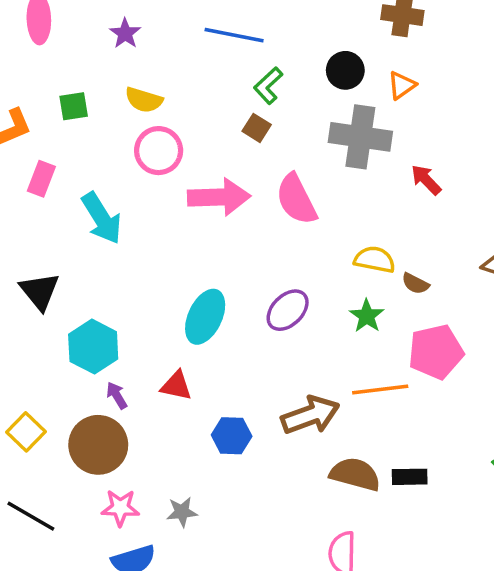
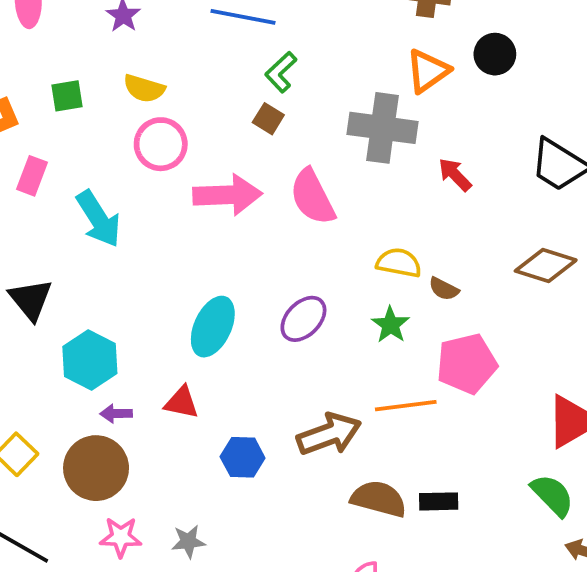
black circle: (345, 70) -> (495, 54), moved
orange triangle: (402, 85) -> (428, 71), size x1.4
purple arrow: (117, 395) -> (116, 414), turned -60

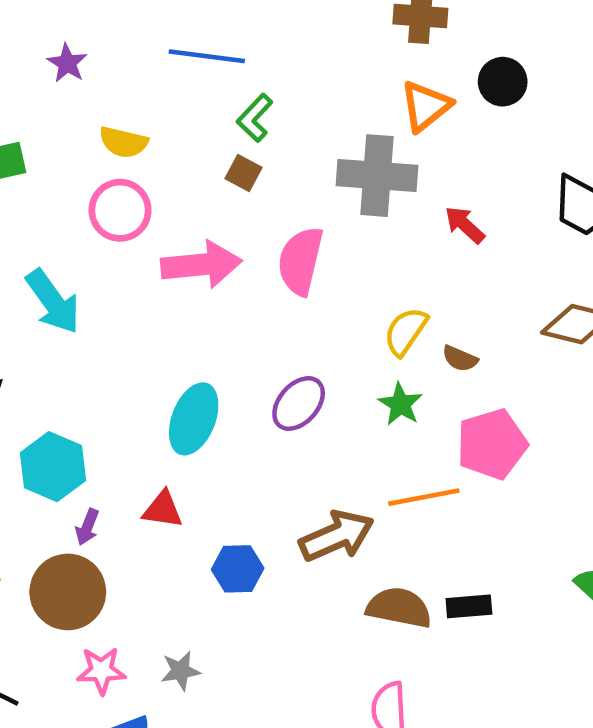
yellow semicircle: (144, 88) -> (123, 142), moved
pink semicircle: (312, 197) -> (300, 261), turned 44
yellow semicircle: (399, 263) -> (406, 331), turned -63
purple arrow: (116, 414) -> (87, 527), turned -64

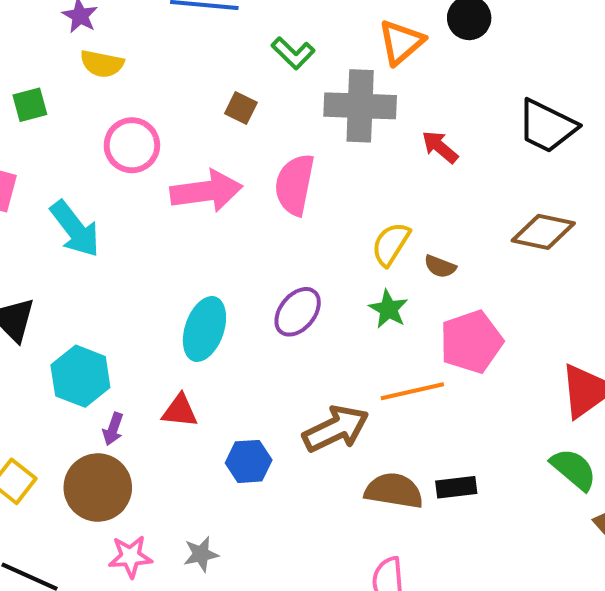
green L-shape: (255, 118) -> (293, 53), moved, turned -87
yellow semicircle: (123, 142) -> (102, 64), moved

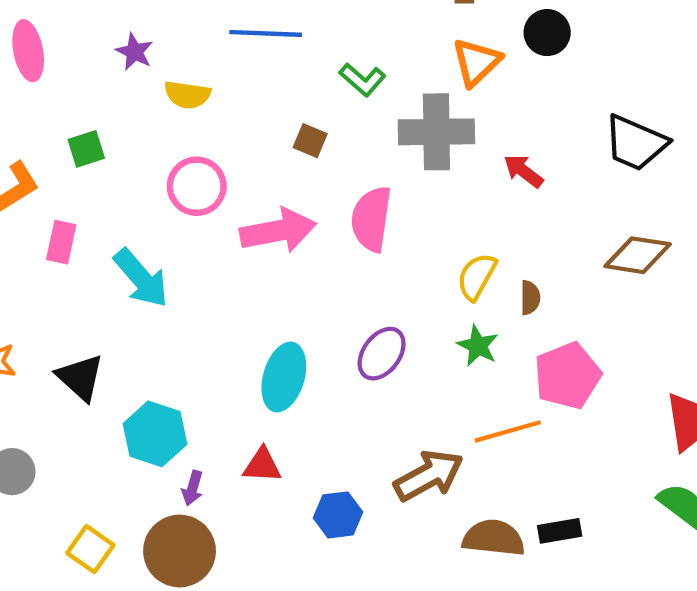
yellow semicircle: (102, 64) -> (187, 95), moved
brown semicircle: (440, 266) -> (530, 298), turned -108

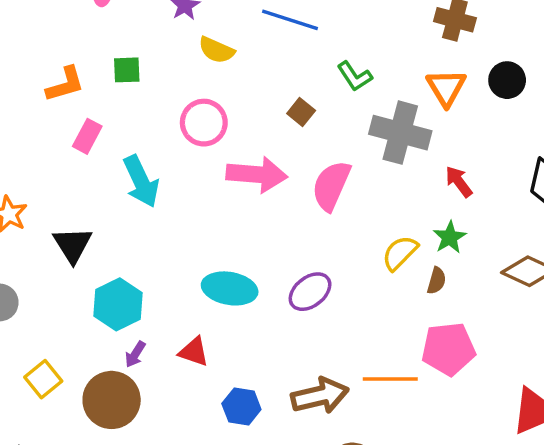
orange triangle: (476, 62) -> (446, 88), turned -33
green star: (478, 346) -> (450, 237), moved
cyan ellipse: (284, 377) -> (230, 288), turned 68

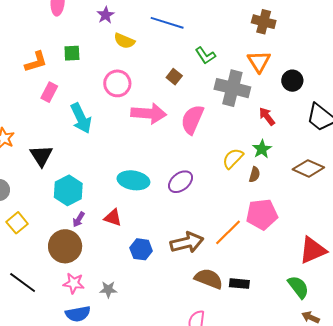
black circle: (507, 80) -> (292, 81), moved
yellow square: (43, 379) -> (17, 223), moved
orange line: (390, 379) -> (228, 232), turned -44

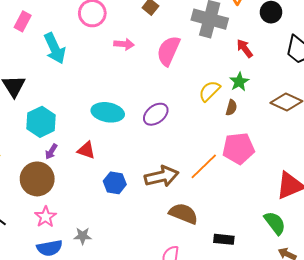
pink arrow: (149, 113) -> (124, 44), size x0.6
pink star: (74, 283) -> (46, 217), turned 30
black rectangle: (239, 284) -> (224, 239), moved
gray star: (108, 289) -> (83, 236), moved

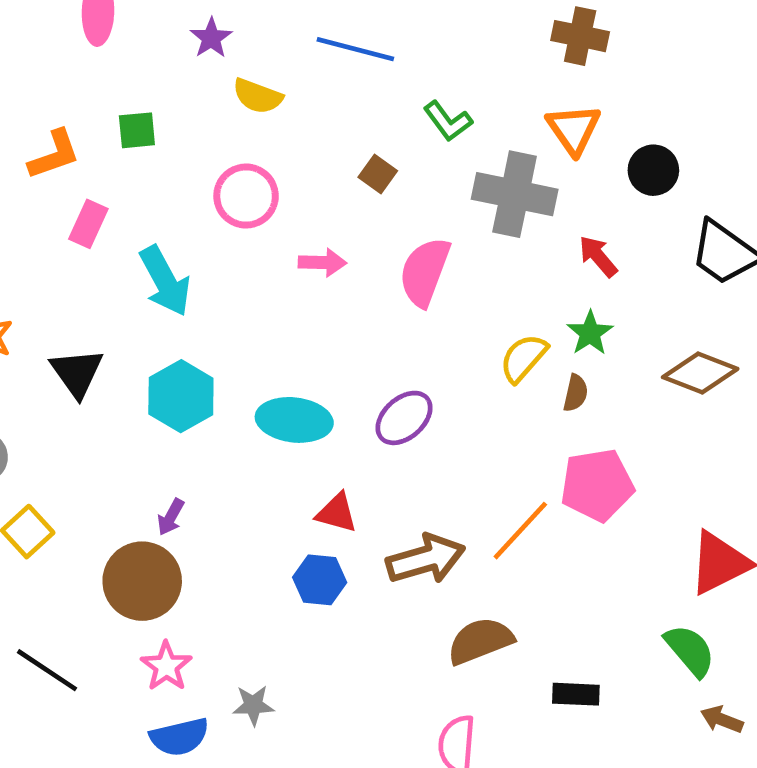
cyan hexagon: (41, 122) -> (181, 396), moved
red triangle: (86, 150) -> (337, 513), moved
brown semicircle: (183, 214) -> (480, 641), turned -40

